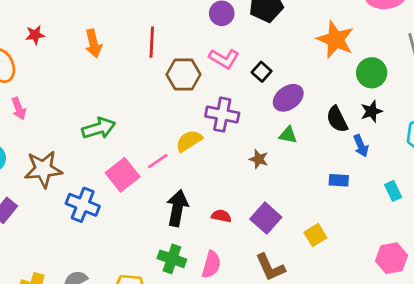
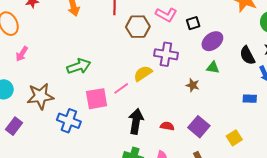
black square: (262, 72) -> (193, 23), turned 32
pink arrow: (19, 109) -> (22, 54), turned 56
pink square: (123, 175) -> (97, 99), turned 30

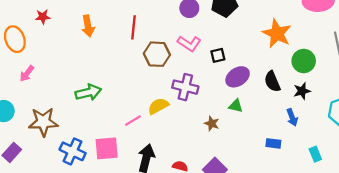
black semicircle: (247, 55) -> (272, 82), moved
pink square: (97, 99) -> (107, 148), moved

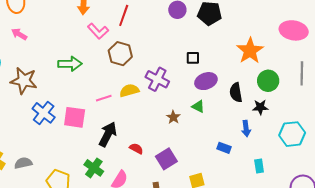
pink L-shape: (189, 44) -> (98, 31), moved
brown hexagon: (157, 54) -> (120, 54), moved
pink arrow: (27, 74) -> (19, 34), turned 70

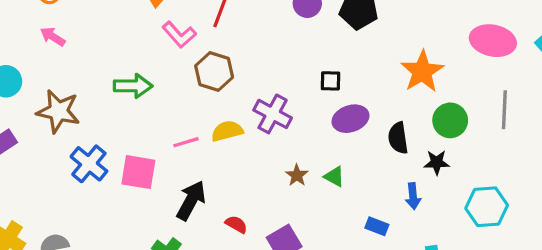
green triangle: (198, 106) -> (334, 177), moved

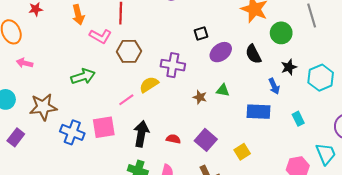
black star: (437, 162) -> (289, 67), moved
blue rectangle: (377, 226) -> (258, 112), size x1.6

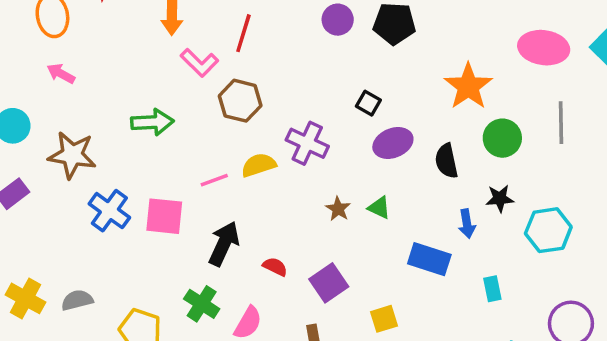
black square: (201, 33) -> (368, 103), turned 32

